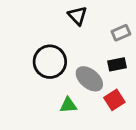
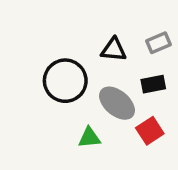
black triangle: (78, 16) -> (114, 50), moved, turned -42

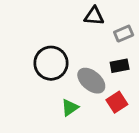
black triangle: (114, 50) -> (94, 16), moved
green triangle: (89, 138) -> (70, 108), turned -30

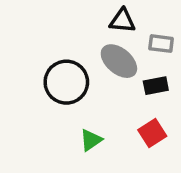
gray rectangle: (124, 34) -> (161, 44), turned 30
gray ellipse: (91, 81) -> (119, 61), moved

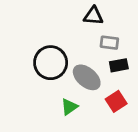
gray rectangle: (161, 44) -> (109, 43), moved
gray ellipse: (119, 61) -> (87, 77), moved

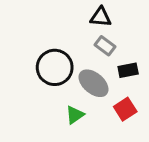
gray rectangle: (109, 43) -> (105, 46), moved, turned 30

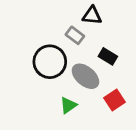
gray rectangle: (105, 46) -> (75, 35), moved
black rectangle: (128, 70) -> (108, 56), moved, turned 42

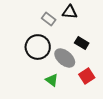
gray rectangle: (75, 35) -> (49, 19), moved
green triangle: (68, 105) -> (52, 80), turned -48

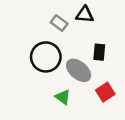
black rectangle: (82, 43) -> (99, 52), turned 64

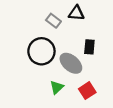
red square: (105, 92) -> (87, 91), moved
green triangle: (63, 97) -> (57, 87), turned 40

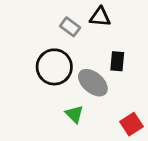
green triangle: (57, 87) -> (74, 114), turned -32
red square: (87, 91) -> (132, 124), moved

